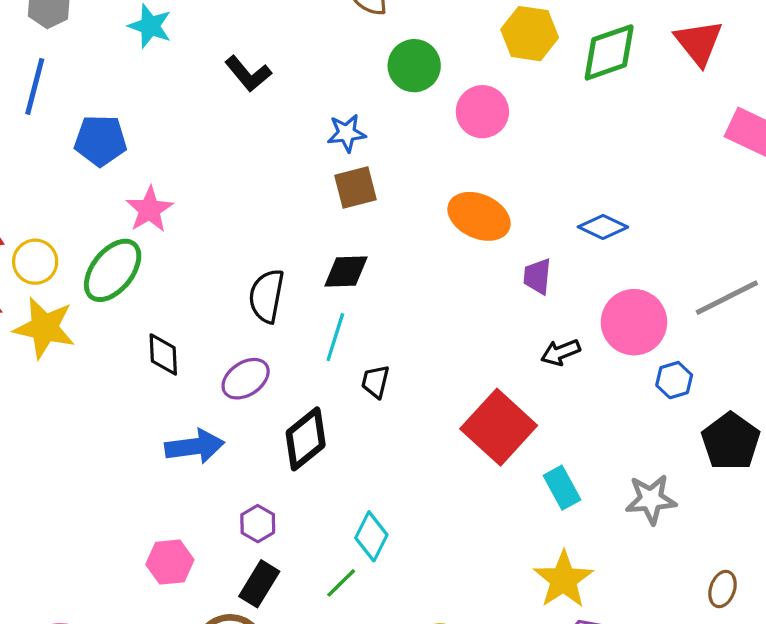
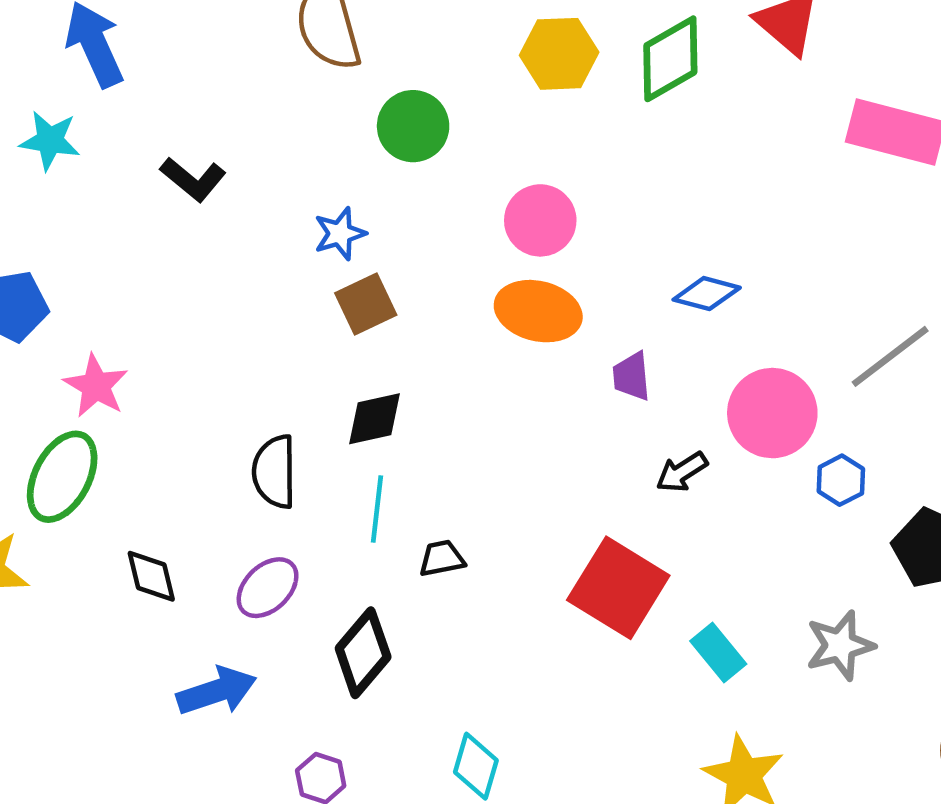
pink circle: (482, 112) -> (540, 220), moved
black trapezoid: (375, 382) -> (442, 558), turned 76

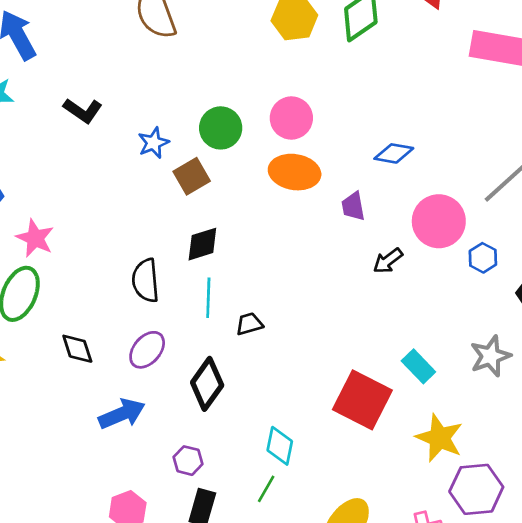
green circle: (413, 126) -> (221, 128), moved
blue star: (340, 234) -> (153, 143), moved
red square: (618, 588) -> (362, 400), moved

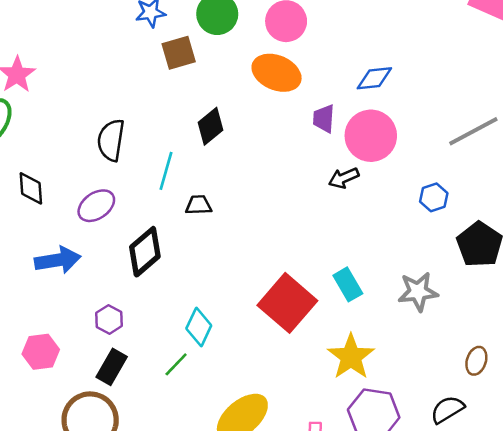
blue diamond: (394, 153) -> (374, 78), turned -30
pink circle: (439, 221) -> (371, 136), moved
black diamond: (202, 244) -> (210, 126), moved, turned -36

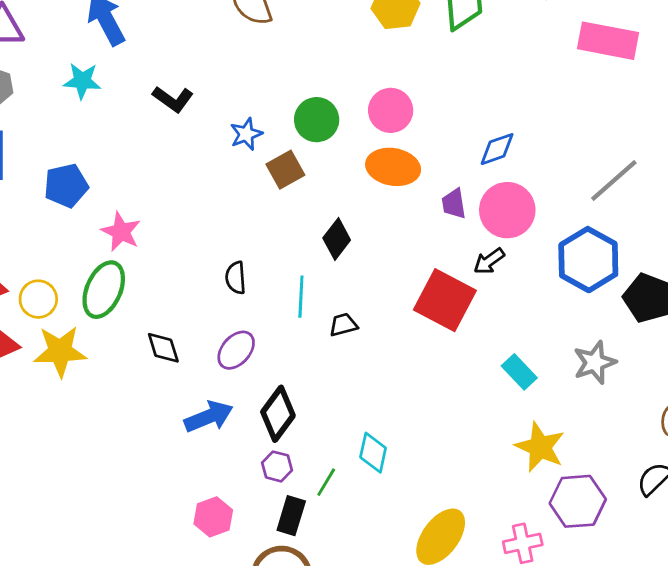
black semicircle: (111, 140) -> (236, 278), size x0.7
blue hexagon: (434, 197) -> (588, 260), size x2.0
black diamond: (145, 252) -> (278, 414), moved
red square: (287, 303) -> (445, 300), moved
green line: (176, 364) -> (326, 482), moved

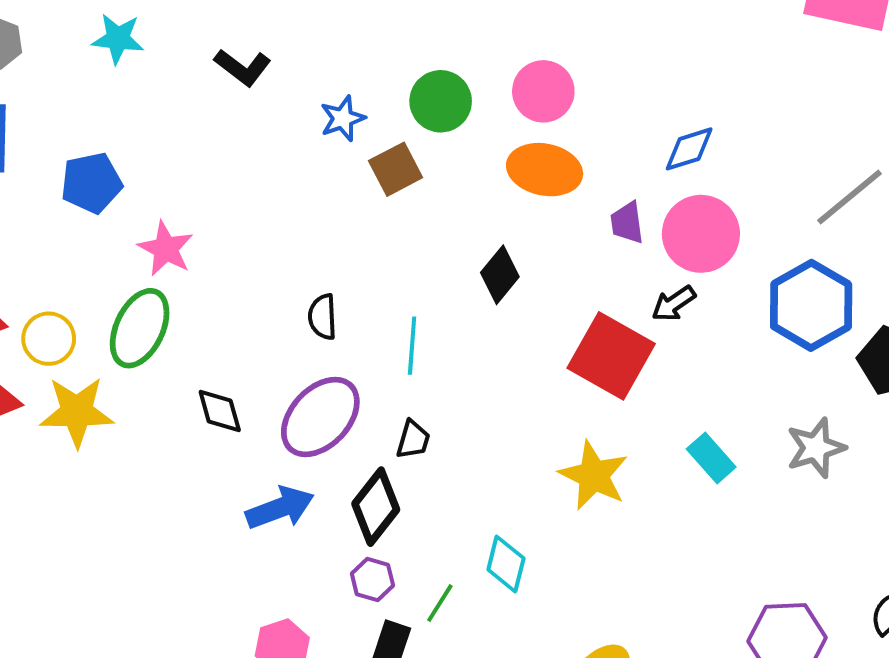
black diamond: (337, 239) -> (500, 275), moved
black trapezoid: (343, 325) -> (413, 440), moved, turned 120
purple ellipse: (236, 350) -> (320, 417), size x1.5
yellow star: (540, 447) -> (594, 476), moved

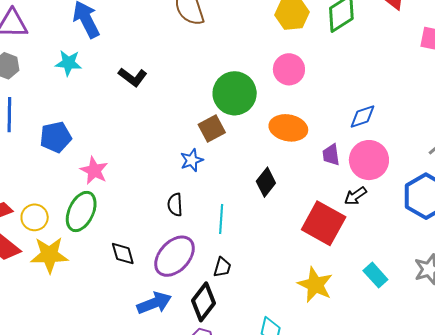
pink circle: (543, 91) -> (289, 69), moved
green circle: (441, 101) -> (235, 93), size x1.4
blue star: (343, 118) -> (192, 160), moved

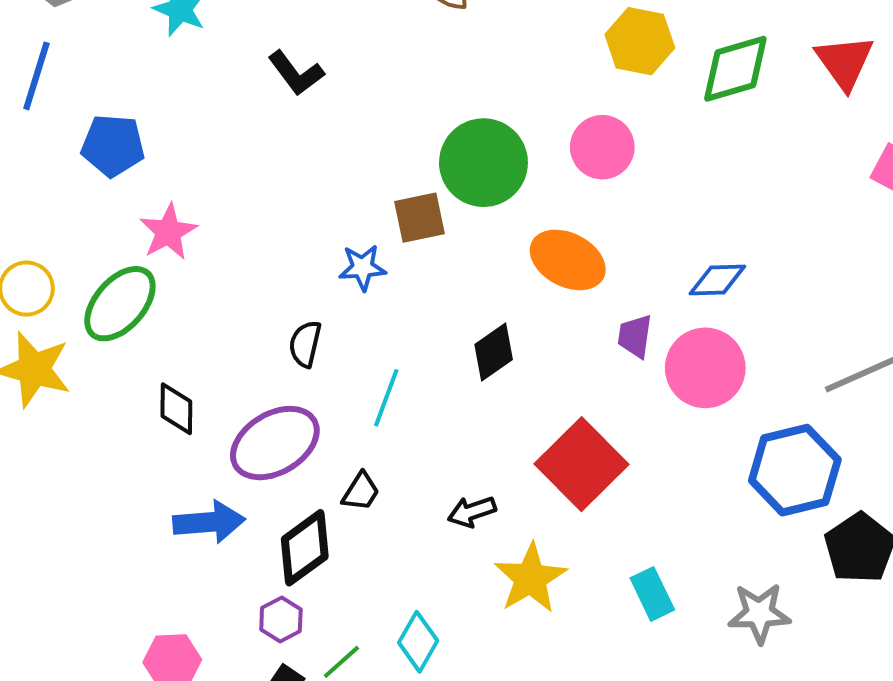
black arrow: (355, 196) -> (472, 512), moved

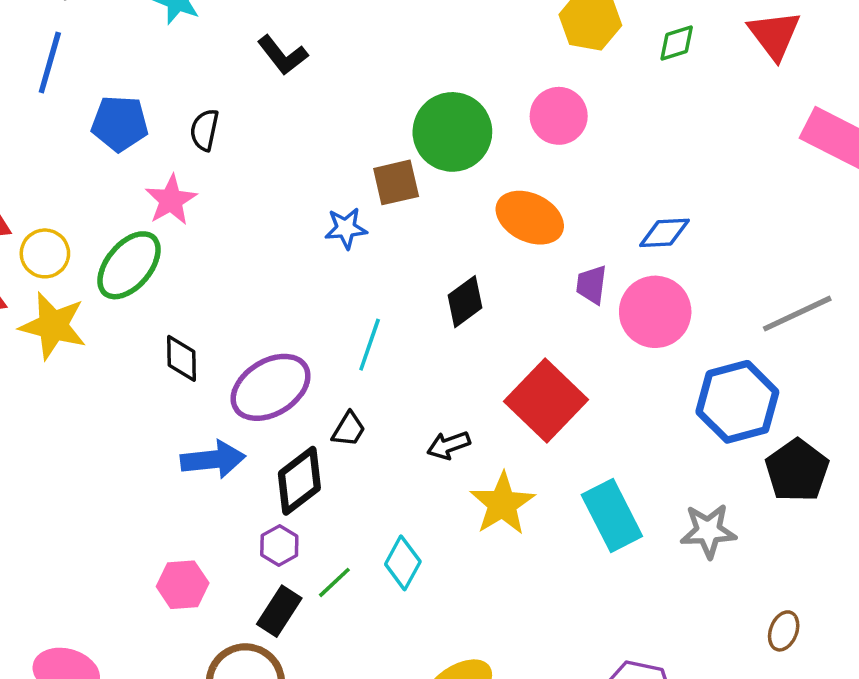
green diamond: (735, 69) -> (677, 43), size x0.6
black semicircle: (305, 344) -> (205, 130), moved
cyan rectangle: (652, 594) -> (612, 516), size x1.5

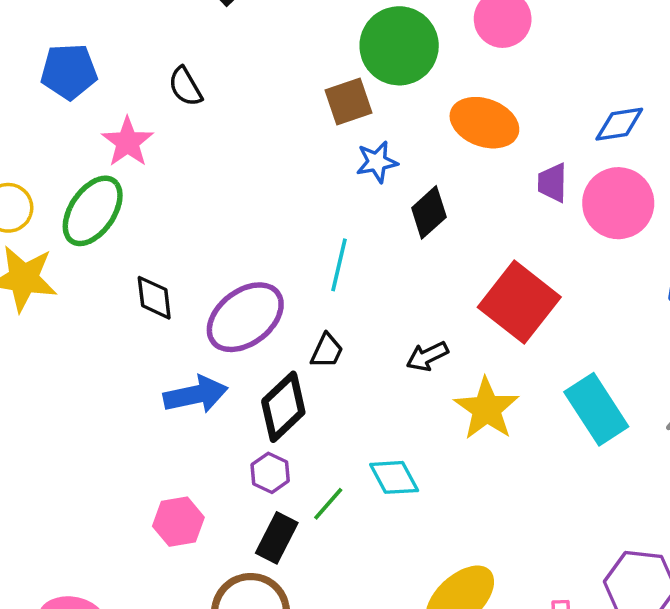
black semicircle: (205, 130) -> (185, 87), moved, turned -36
blue star: (346, 228) -> (377, 162), moved
cyan diamond: (403, 563) -> (394, 477), turned -51

